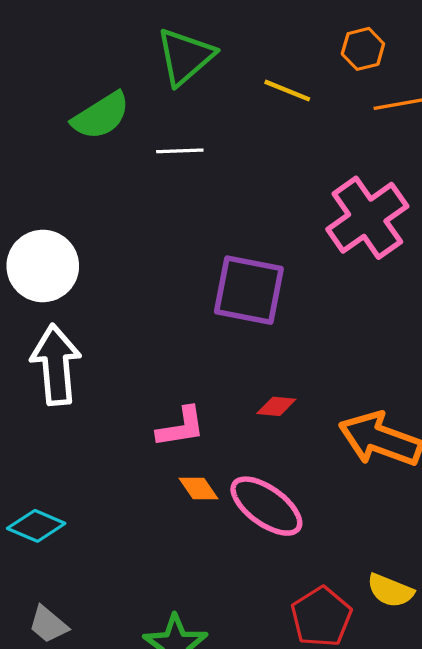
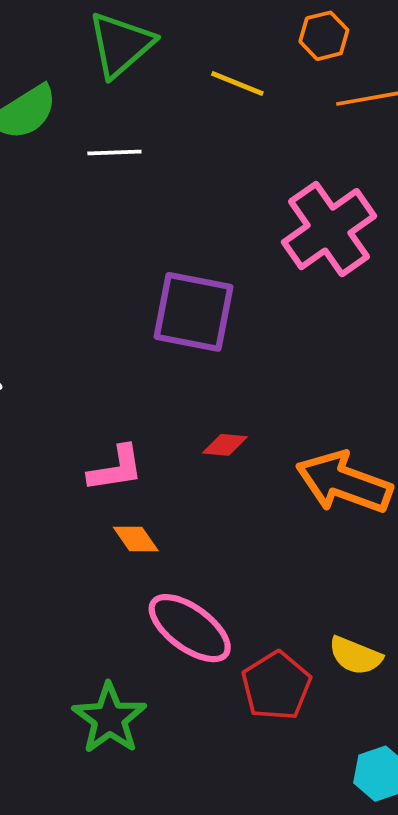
pink ellipse: (266, 506) -> (190, 628), moved

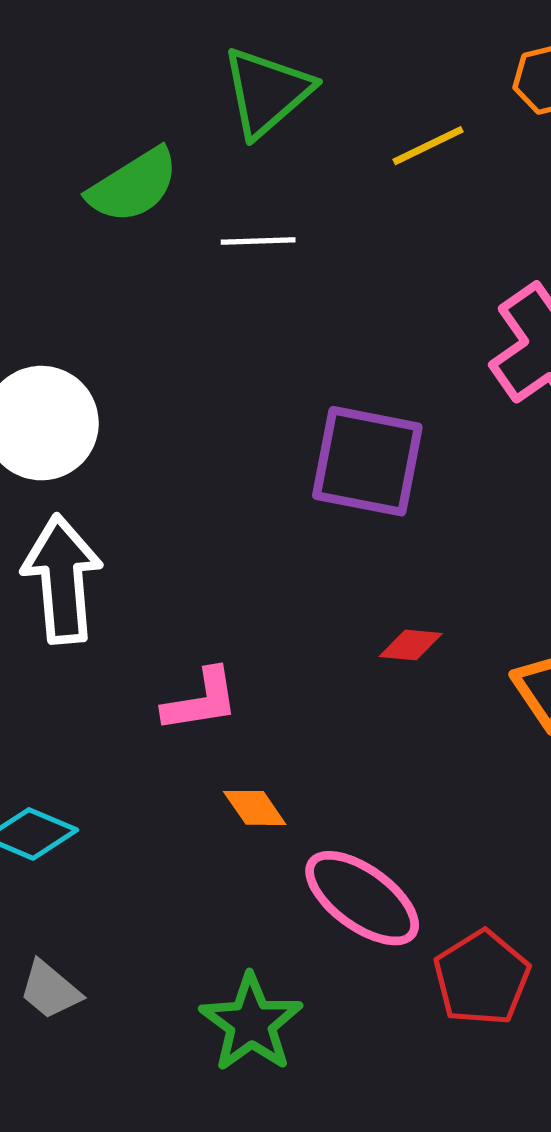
yellow line: (237, 83) -> (428, 146), turned -48
pink L-shape: (116, 469) -> (201, 700), moved
orange diamond: (136, 539) -> (255, 808), moved

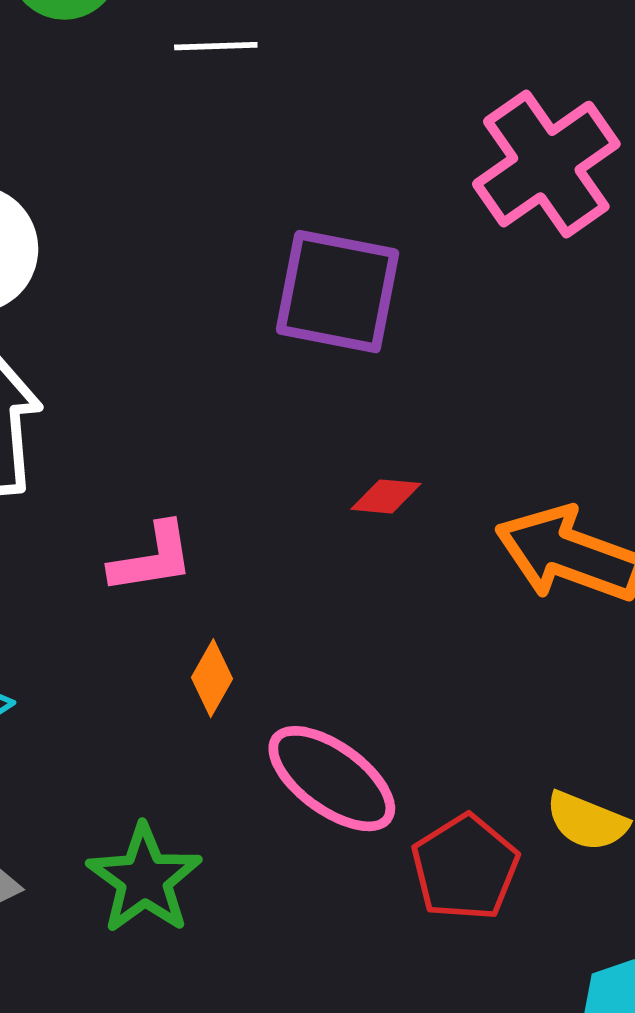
orange diamond: (255, 808) -> (212, 678), turned 64
green star: (251, 1023) -> (144, 879), moved

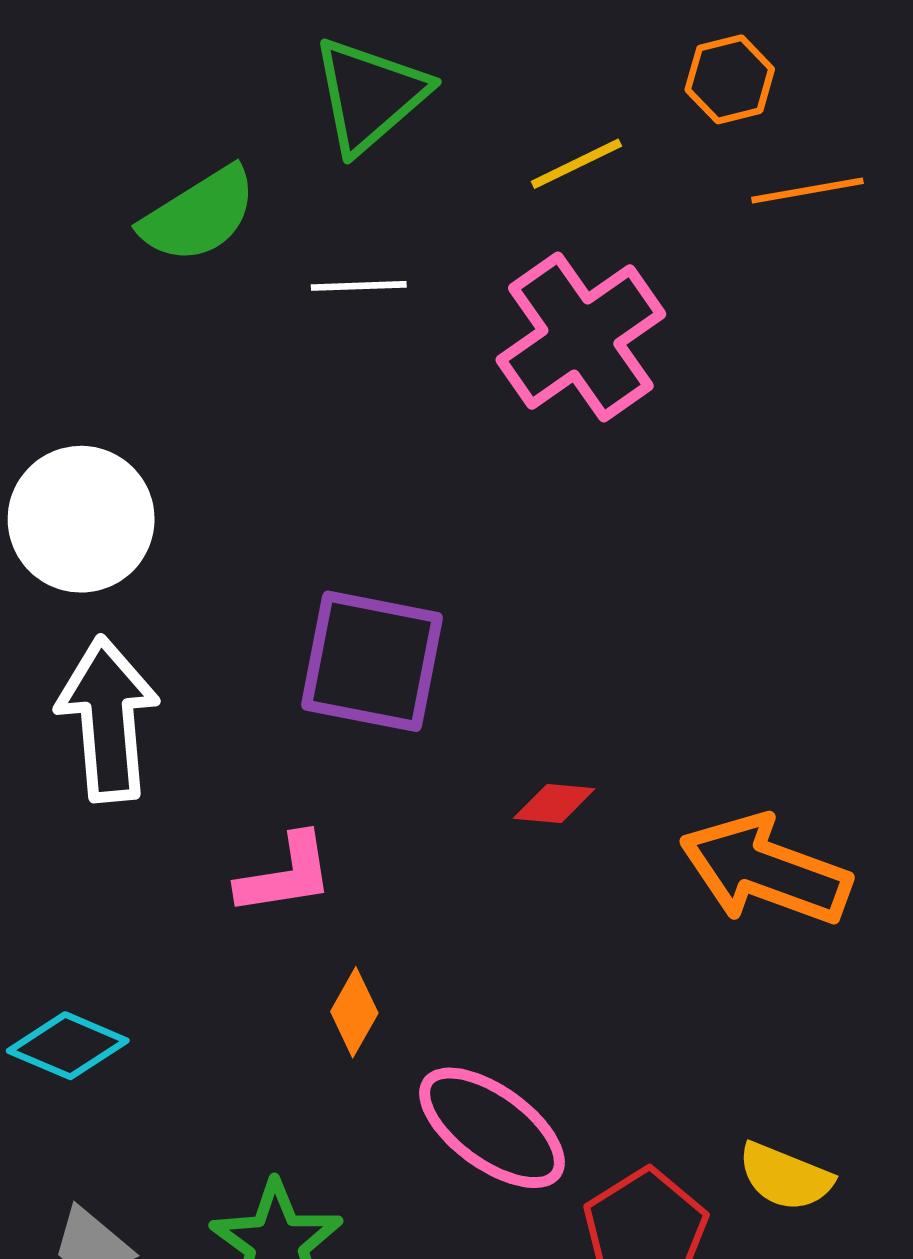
pink cross: (546, 164) -> (581, 337), moved
purple square: (338, 292) -> (372, 661), moved

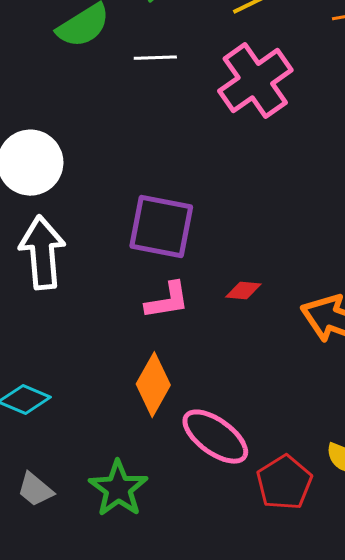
pink L-shape: (285, 875) -> (167, 301), moved
orange diamond: (354, 1012) -> (153, 385), size x1.6

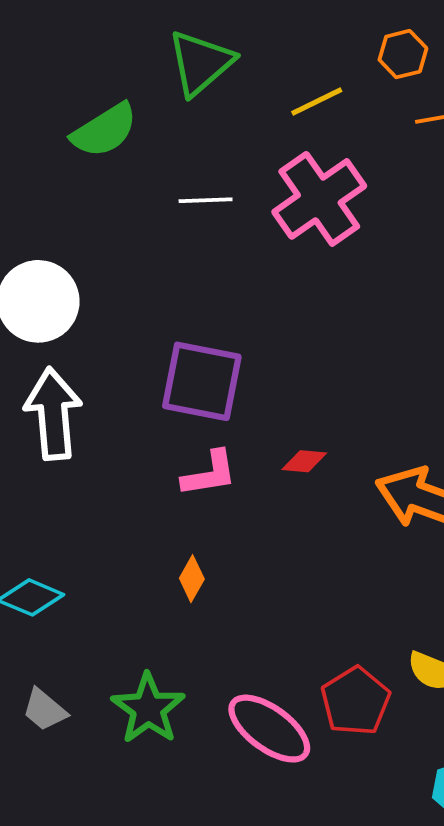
white line: (155, 58) -> (206, 200), moved
orange diamond: (153, 385) -> (192, 579), size x0.6
pink ellipse: (215, 437) -> (269, 729), moved

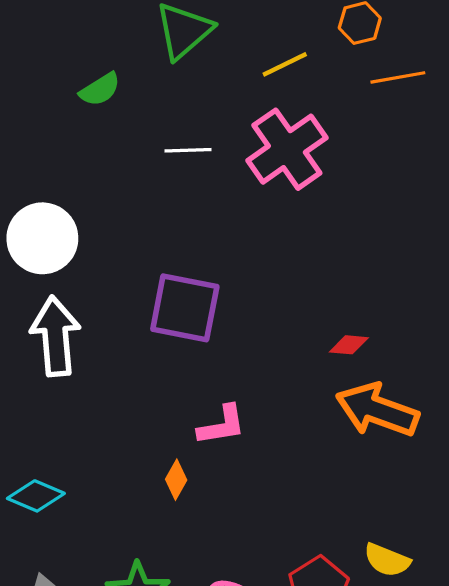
green semicircle: (104, 130) -> (100, 89), size x0.7
red diamond: (304, 461) -> (349, 345), moved
pink L-shape: (209, 474) -> (222, 425), moved

